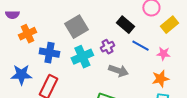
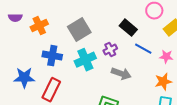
orange cross: (27, 34) -> (39, 26), moved

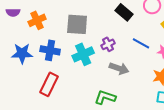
black rectangle: (128, 28) -> (124, 12), moved
gray square: (79, 30) -> (77, 24), turned 35
blue star: (24, 78) -> (22, 53), moved

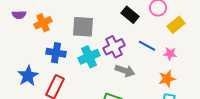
purple cross: (108, 44) -> (114, 47), size x1.5
blue star: (22, 53) -> (28, 76), moved, turned -30

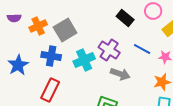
gray square: (83, 27) -> (65, 30), moved, turned -35
purple cross: (114, 47) -> (109, 50), turned -30
blue star: (28, 76) -> (18, 65), moved

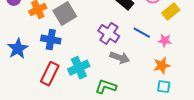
cyan cross: (84, 60) -> (79, 68), moved

